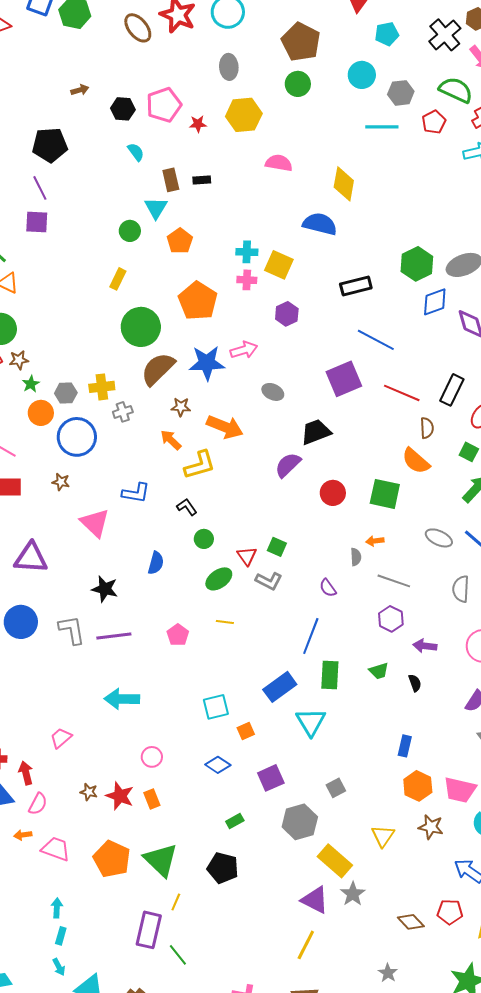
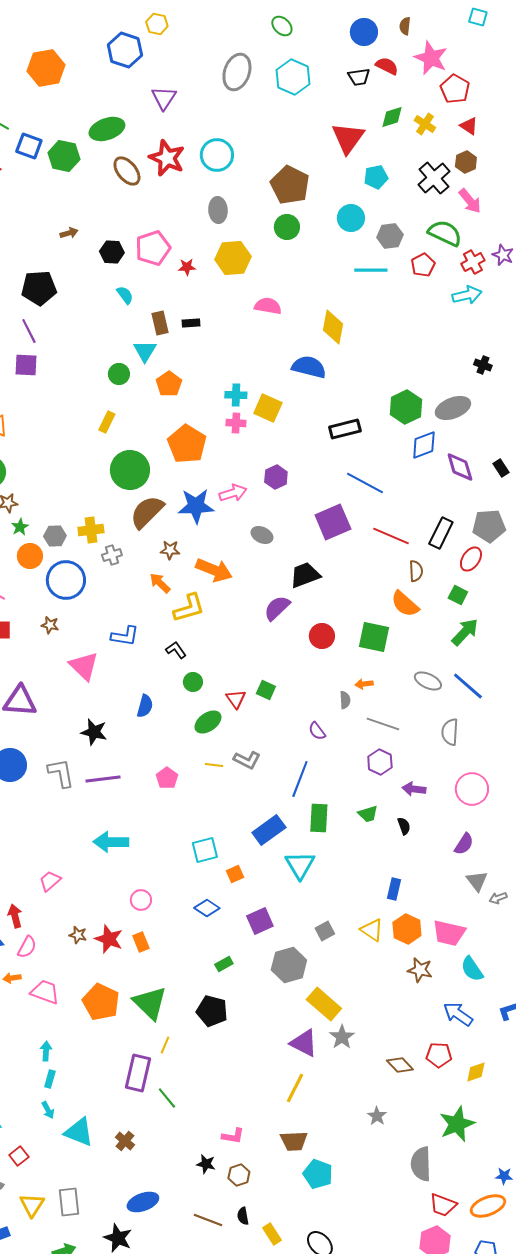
purple hexagon: (287, 314) -> (276, 477), moved
gray L-shape: (269, 581) -> (247, 760), moved
yellow triangle: (383, 836) -> (372, 930), moved, turned -30

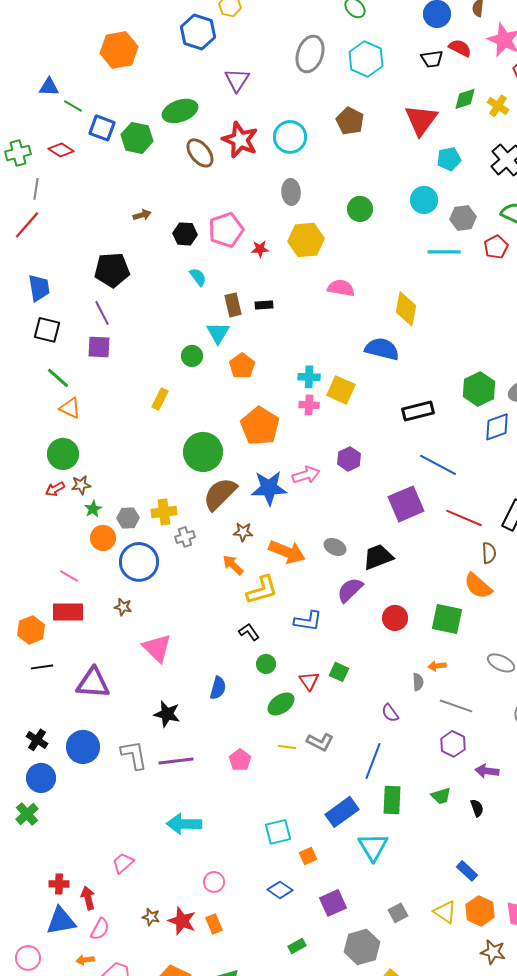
brown pentagon: (290, 185) -> (350, 121), moved, size x0.7
yellow rectangle: (107, 422) -> (160, 399), moved
gray ellipse: (262, 535) -> (335, 547), moved
blue L-shape: (125, 636) -> (308, 621), moved
blue rectangle: (394, 889) -> (467, 871), turned -60

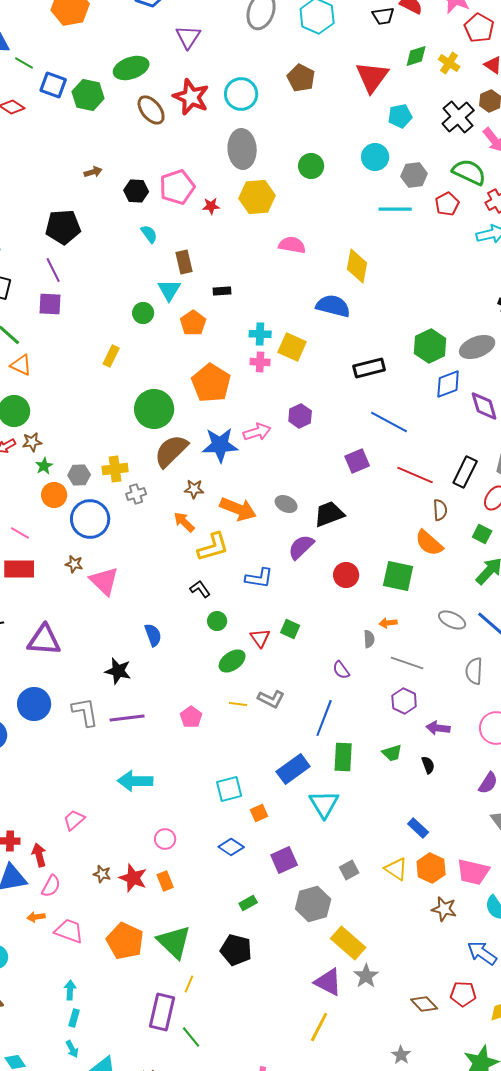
gray ellipse: (291, 192) -> (242, 149), size x1.5
black rectangle: (264, 305) -> (222, 291), moved
purple square: (406, 504) -> (357, 461), size x0.7
pink triangle: (157, 648) -> (104, 581), moved
blue semicircle: (218, 688) -> (153, 635), moved, turned -35

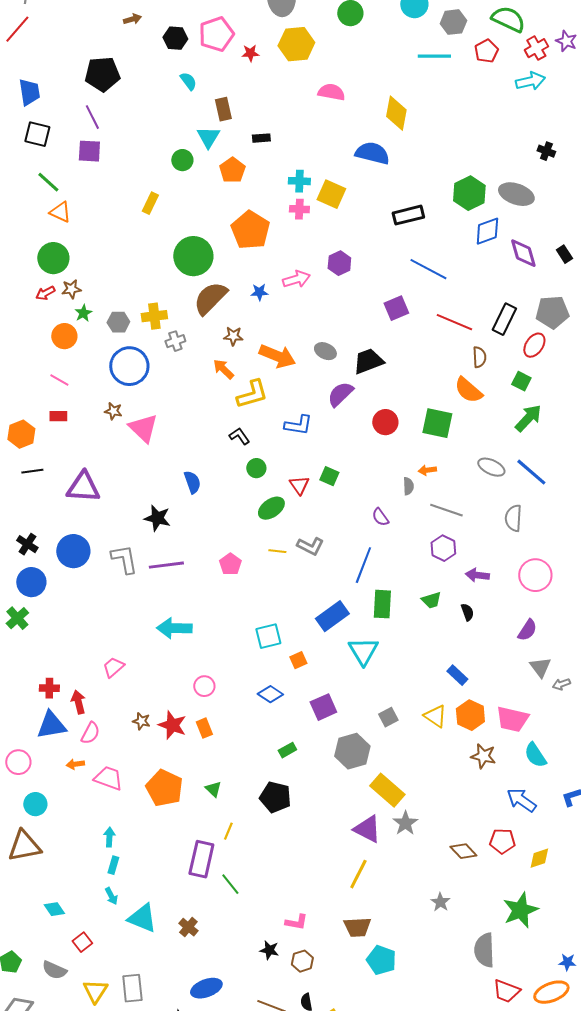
gray ellipse: (477, 347) -> (516, 194), turned 40
blue star: (220, 445) -> (259, 292), size x0.5
orange circle: (54, 495) -> (64, 336), moved
red rectangle: (19, 569) -> (58, 416), size x0.6
green triangle: (174, 942) -> (213, 789), size x0.5

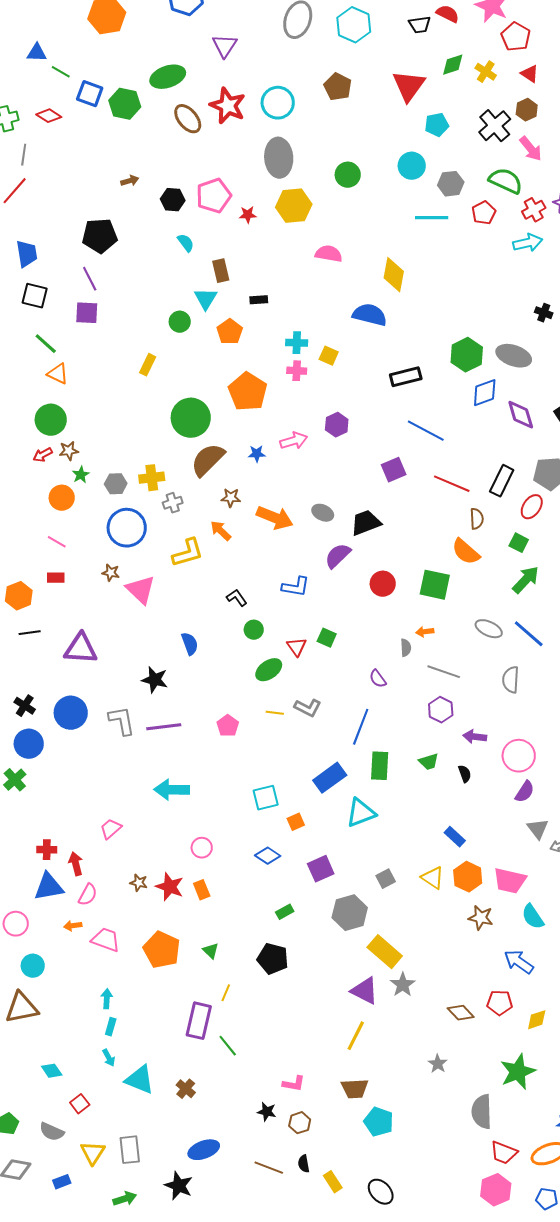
yellow square: (331, 194) -> (329, 356), size x0.7
yellow L-shape: (252, 394) -> (188, 553), moved
pink circle: (535, 575) -> (519, 756), moved
cyan triangle: (363, 651) -> (361, 813), turned 40

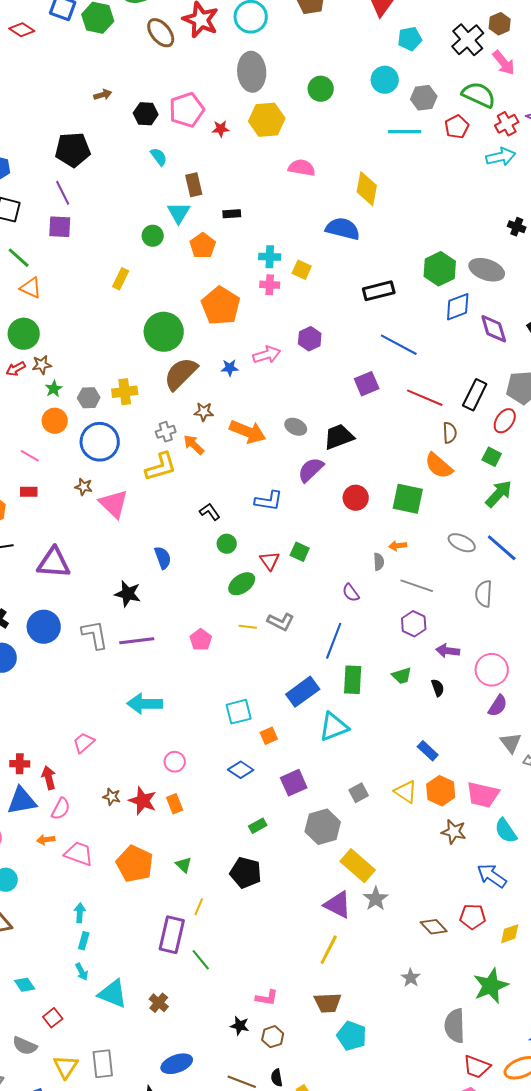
orange circle: (62, 498) -> (55, 421), moved
gray cross: (173, 503) -> (166, 432), moved

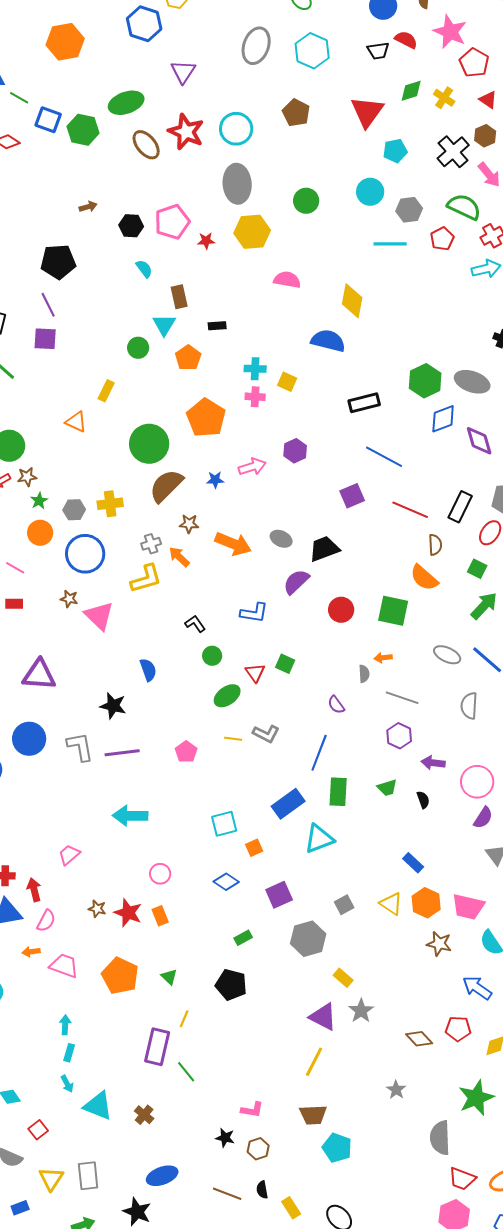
orange triangle: (31, 288) -> (76, 422), moved
yellow rectangle: (358, 866) -> (343, 978), size x0.6

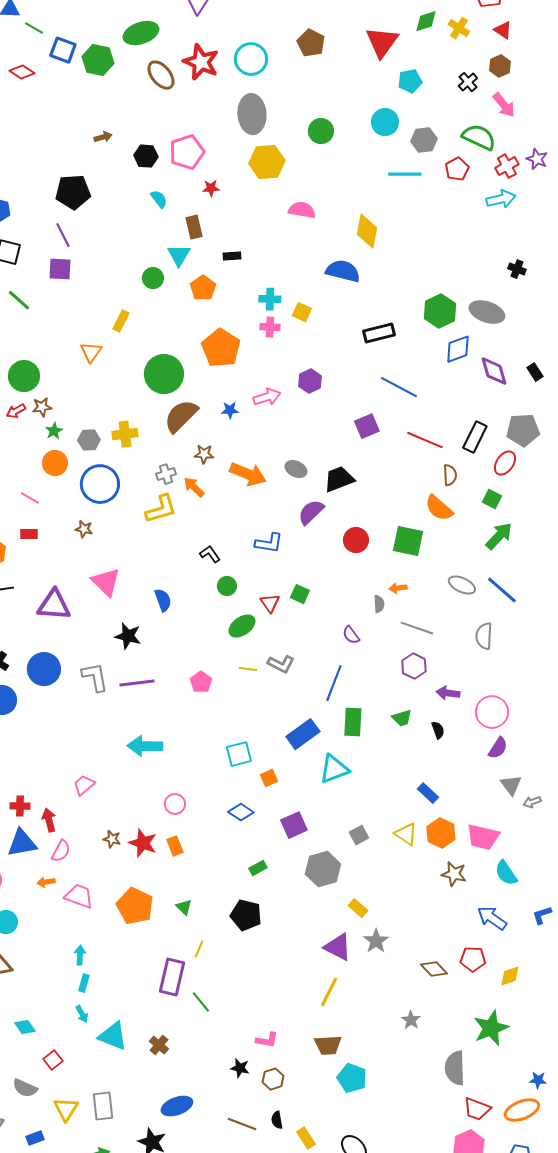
black cross: (453, 152) -> (468, 82), size x0.6
red star: (206, 241) -> (211, 188), moved
orange triangle: (76, 422) -> (91, 352), turned 40
pink triangle: (99, 616) -> (106, 582), moved

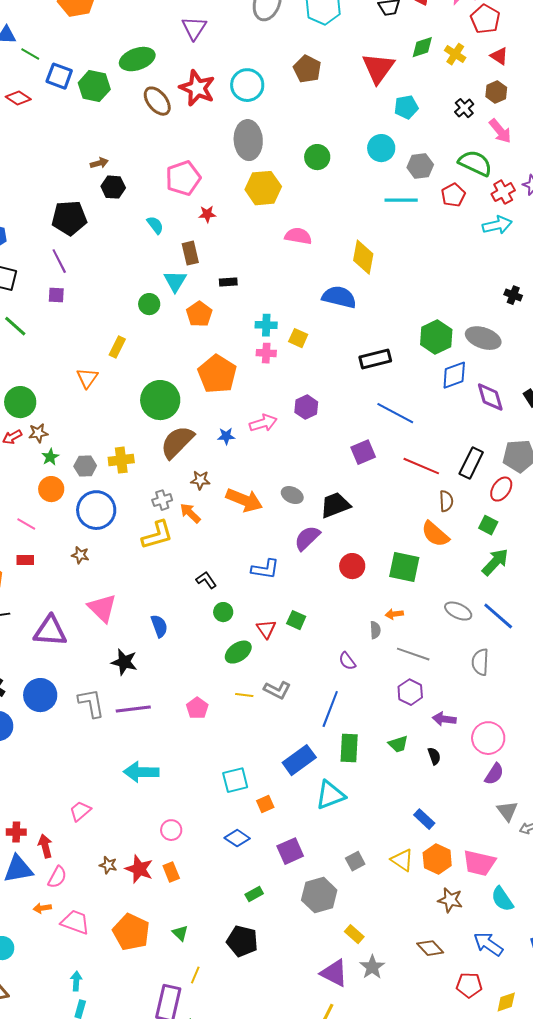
black hexagon: (146, 156) -> (113, 187), moved
purple square: (60, 269) -> (56, 295), size x0.7
brown diamond: (434, 969) -> (430, 948), moved

